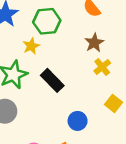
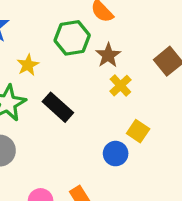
green hexagon: (47, 21) -> (72, 38), moved
blue circle: (78, 121) -> (116, 154), moved

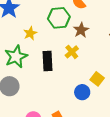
yellow cross: (120, 86) -> (72, 52), moved
black rectangle: (58, 107) -> (47, 61), turned 42

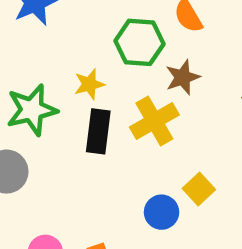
yellow star: (30, 33) -> (89, 84), moved
yellow cross: (72, 52) -> (154, 121), size x1.5

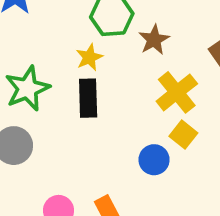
yellow star: (89, 84) -> (89, 57), moved
yellow cross: (154, 121) -> (177, 92), moved

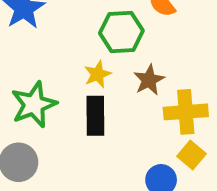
brown star: (154, 40) -> (149, 80), moved
yellow cross: (177, 92) -> (186, 112), turned 33

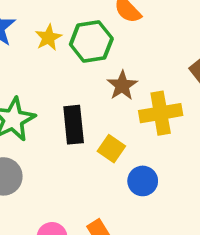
yellow star: (98, 74) -> (48, 38), moved
yellow square: (191, 155) -> (111, 149), moved

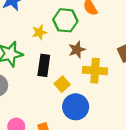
yellow star: (48, 38) -> (39, 32), moved
blue circle: (143, 181) -> (76, 107), size x1.5

